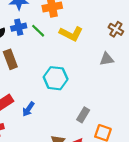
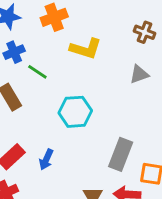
green line: (38, 31) -> (37, 72), moved
gray rectangle: (83, 115) -> (121, 154), size x1.5

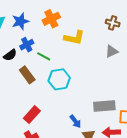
cyan hexagon: (75, 112) -> (59, 79), moved
gray rectangle: (121, 154) -> (104, 106), turned 70
blue arrow: (46, 160) -> (75, 121), moved, turned -56

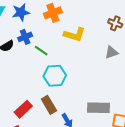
brown rectangle: (27, 75) -> (49, 105), moved

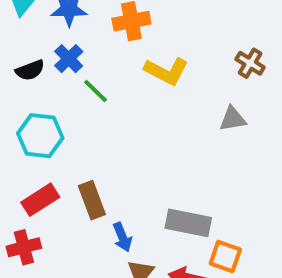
blue cross: (25, 37) -> (69, 59), turned -32
cyan hexagon: (55, 76) -> (40, 136), moved

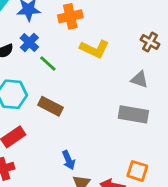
gray triangle: (233, 119) -> (139, 79), turned 30
brown rectangle: (92, 200) -> (51, 106), moved, turned -40
gray rectangle: (188, 223) -> (133, 114), moved

